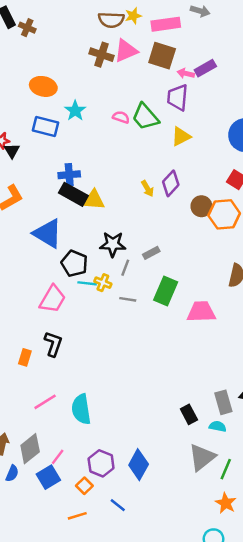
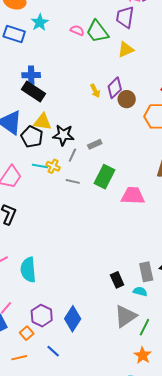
yellow triangle: (94, 200) -> (42, 122), moved
brown circle: (201, 206) -> (127, 99), moved
black pentagon: (74, 263) -> (32, 137), moved

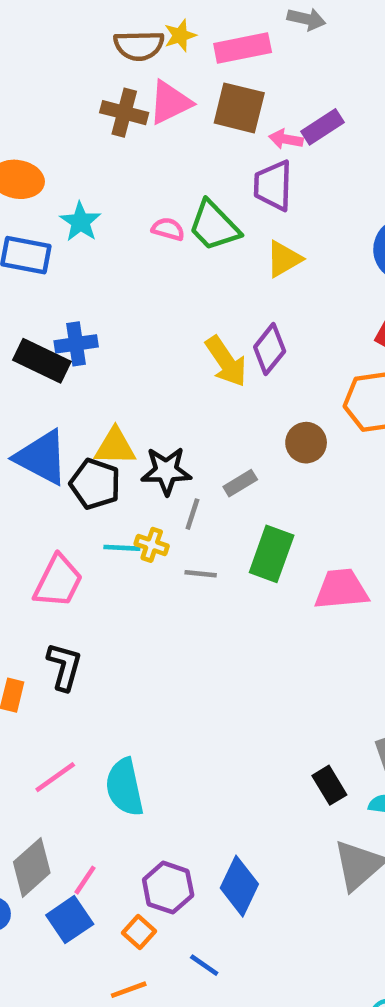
yellow arrow: (95, 91) -> (226, 361), size x1.6
black rectangle: (33, 92) -> (42, 361), moved
brown circle: (127, 99) -> (306, 443), moved

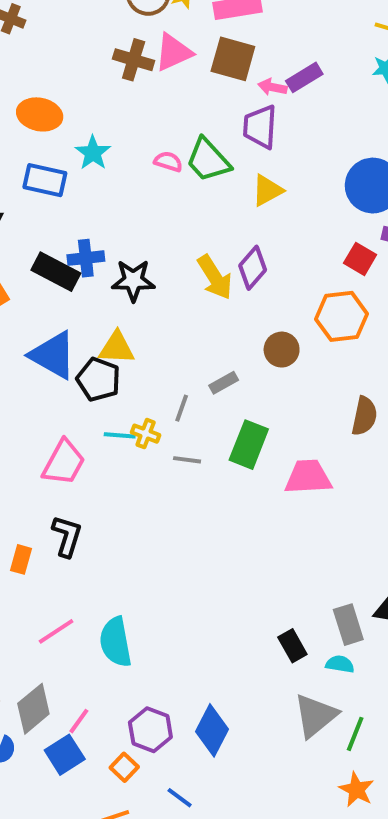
black star: (166, 471) -> (133, 280), moved

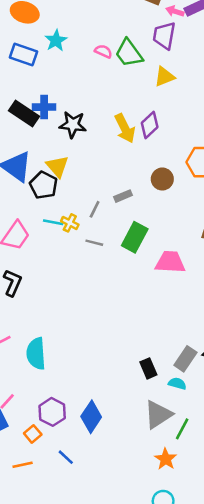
yellow triangle: (117, 348) -> (57, 166), turned 40
gray rectangle: (348, 625) -> (185, 359), turned 45
orange star: (356, 790) -> (166, 459), moved

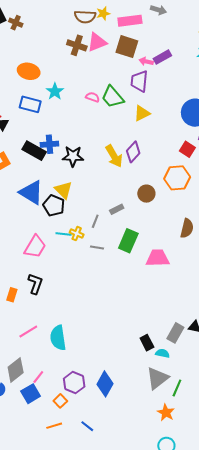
cyan semicircle: (177, 383) -> (162, 353), moved
blue line: (66, 457) -> (87, 426), moved

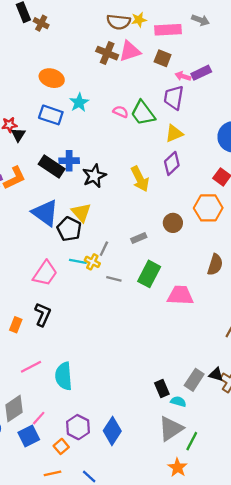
brown square: (127, 47) -> (163, 58), size x0.7
purple diamond: (133, 152) -> (172, 163), moved
black star: (73, 156) -> (94, 176), turned -30
gray line: (95, 221) -> (104, 249), moved

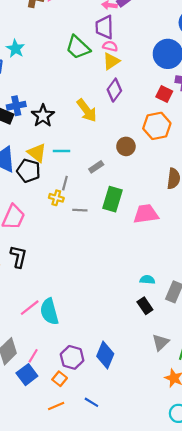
pink semicircle: (121, 112) -> (110, 46), moved
cyan line: (78, 261) -> (62, 151), moved
pink line: (31, 367) -> (30, 308), moved
cyan semicircle: (178, 402) -> (147, 280), moved
gray triangle: (171, 429) -> (160, 342), size x0.7

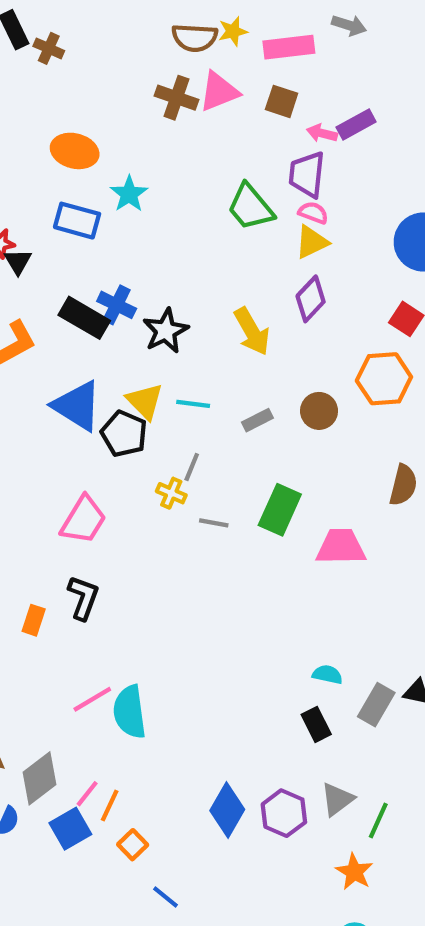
blue cross: (16, 106) -> (117, 305), turned 30
gray rectangle: (96, 167) -> (257, 420), moved
purple hexagon: (72, 357) -> (284, 813), moved
blue line: (91, 402) -> (166, 897), moved
orange line: (56, 406) -> (110, 806), moved, turned -49

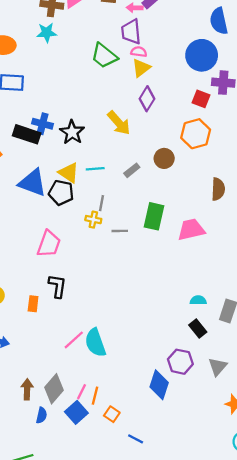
cyan star: (129, 194) -> (47, 33), moved, turned -30
purple hexagon: (284, 813) -> (180, 362), moved

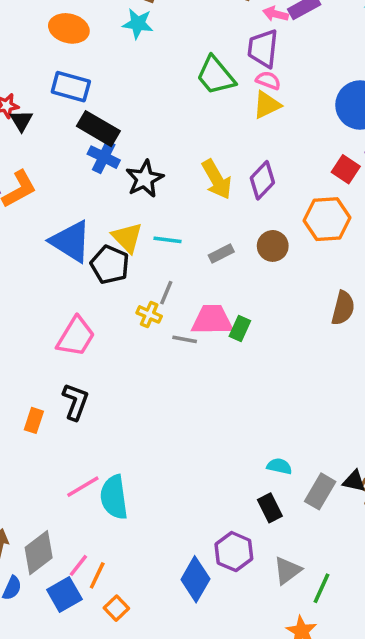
purple diamond: (147, 99) -> (262, 180), moved
black rectangle: (27, 134) -> (98, 129), moved
green rectangle: (154, 216) -> (240, 329), size x0.6
pink trapezoid: (191, 230) -> (212, 320), moved

